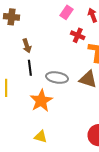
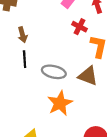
orange star: (41, 101) -> (60, 103), moved

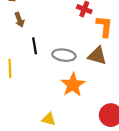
brown arrow: (22, 35) -> (19, 20), moved

